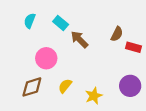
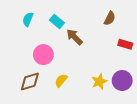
brown semicircle: (117, 34) -> (110, 18), moved
yellow star: (94, 96) -> (99, 82), moved

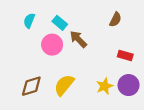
red rectangle: (125, 44) -> (125, 56), moved
pink circle: (43, 55) -> (52, 45), moved
yellow semicircle: (61, 81) -> (64, 85), size x1.5

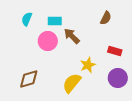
cyan rectangle: (60, 23) -> (55, 21), turned -40
yellow semicircle: (64, 85) -> (72, 83), moved
yellow star: (105, 86) -> (88, 65), moved

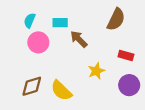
brown semicircle: (106, 18) -> (116, 19), size x1.5
pink circle: (48, 41) -> (38, 42), moved
yellow semicircle: (72, 83) -> (61, 91), moved, turned -85

